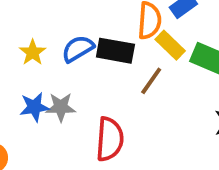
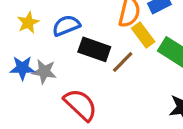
black rectangle: (115, 51) -> (94, 49), moved
red semicircle: (110, 139) -> (80, 105), turned -60

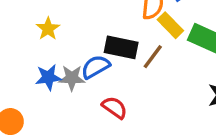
blue semicircle: (66, 26) -> (96, 67), moved
red semicircle: (80, 105) -> (115, 108), size x0.7

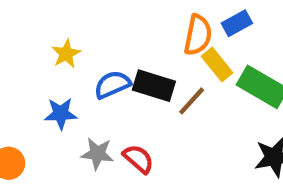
blue semicircle: (96, 67) -> (112, 85), moved
gray star: (72, 78) -> (97, 154), moved

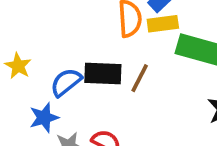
yellow rectangle: (217, 64) -> (163, 24), moved, turned -44
blue star: (61, 114) -> (44, 118), moved

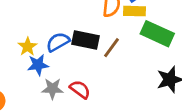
yellow star: (18, 66) -> (27, 47), moved

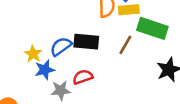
brown line: (111, 48) -> (125, 45), moved
red semicircle: (80, 89) -> (83, 77), moved, turned -48

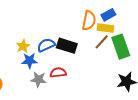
green rectangle: (152, 28) -> (121, 47), turned 40
brown line: (125, 45) -> (102, 42), moved

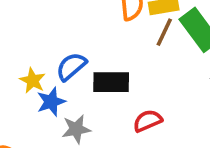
black rectangle: (67, 46) -> (111, 82), moved
red semicircle: (58, 73) -> (148, 121), moved

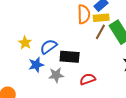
yellow star: (33, 81) -> (25, 43), moved
gray star: (76, 129) -> (56, 75), moved

